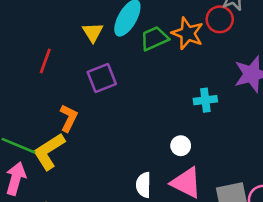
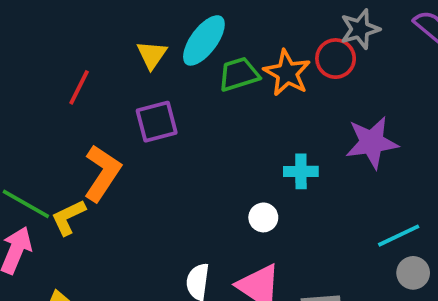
orange L-shape: (69, 118) -> (102, 173), size x1.4
white circle: (181, 146) -> (263, 217), moved
yellow L-shape: (49, 151) -> (68, 217), size x0.7

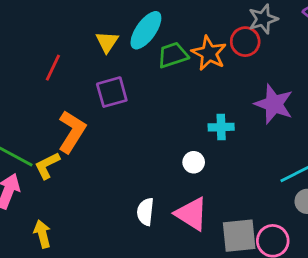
purple star: (372, 142) -> (274, 104), turned 30

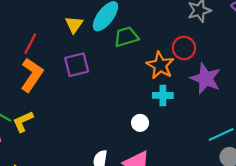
red circle: (245, 42) -> (184, 48), moved
orange star: (209, 53) -> (160, 65), moved
orange L-shape: (72, 132) -> (32, 75), moved

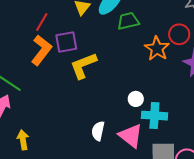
purple square: (77, 65) -> (66, 42), moved
cyan cross: (163, 95) -> (154, 116), moved, size x1.4
yellow L-shape: (23, 122) -> (83, 66), moved, size x1.4

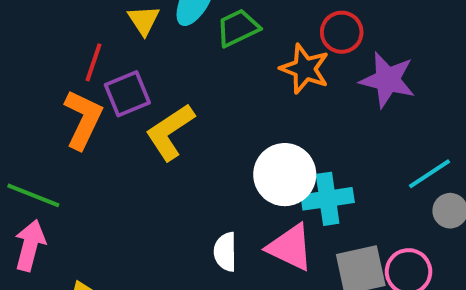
red line: (42, 22) -> (94, 62), moved
white circle: (136, 99) -> (285, 175), size x2.0

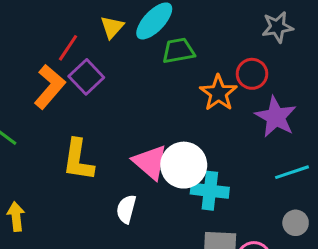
purple square: (127, 94) -> (86, 77), turned -36
yellow L-shape: (170, 132) -> (78, 160), moved, turned -63
cyan line: (430, 174) -> (292, 172), moved
pink triangle: (290, 247) -> (150, 162), moved

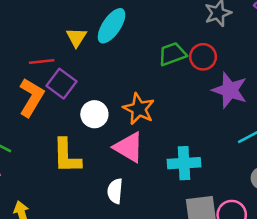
red line: (68, 48) -> (42, 61), turned 60
green trapezoid: (178, 51) -> (172, 54), moved
orange star: (218, 93) -> (139, 109), moved
white circle: (184, 165) -> (94, 114), moved, size x0.7

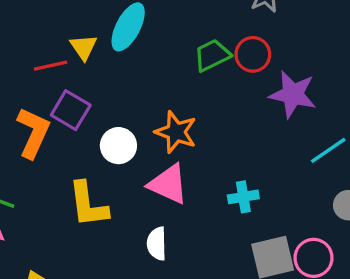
red line: (42, 61) -> (51, 66), moved
cyan cross: (184, 163) -> (243, 197), size x0.7

